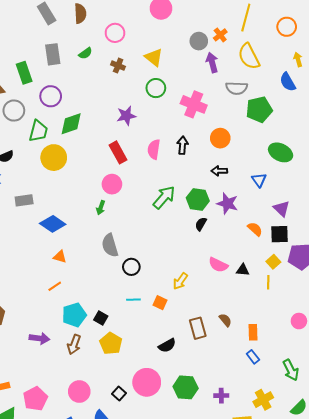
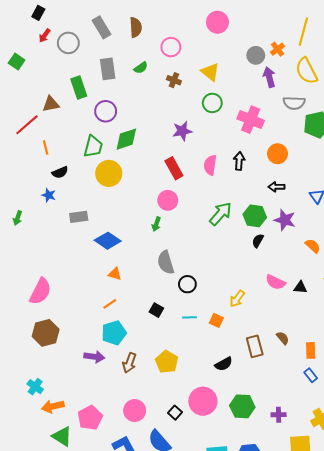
gray circle: (14, 111) -> (68, 43), moved
cyan pentagon: (74, 315) -> (114, 333), moved
black square: (101, 318) -> (156, 310), moved

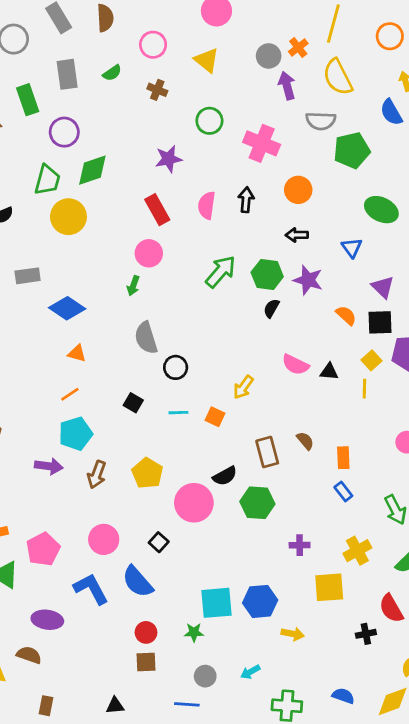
yellow triangle: (210, 72) -> (207, 60), moved
pink circle: (203, 401) -> (194, 503), moved
green hexagon: (242, 406) -> (257, 503), moved

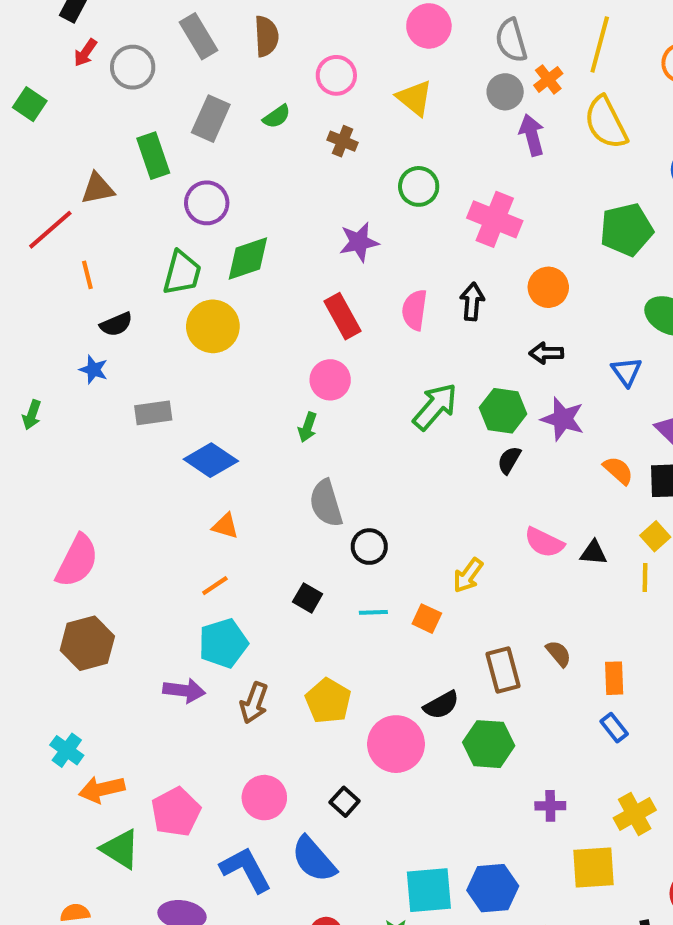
gray rectangle: (67, 74) -> (211, 119), turned 32
gray semicircle: (321, 121) -> (511, 40), moved, turned 72

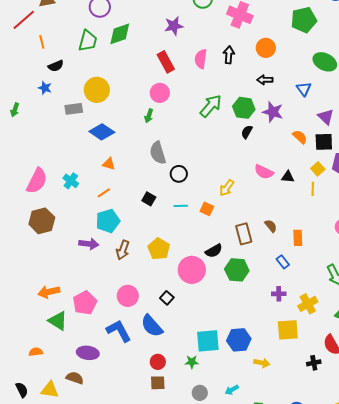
yellow circle: (213, 326) -> (97, 90), moved
blue rectangle: (614, 728) -> (283, 262), moved
cyan cross: (67, 750) -> (71, 181), moved
purple cross: (550, 806) -> (279, 294), moved

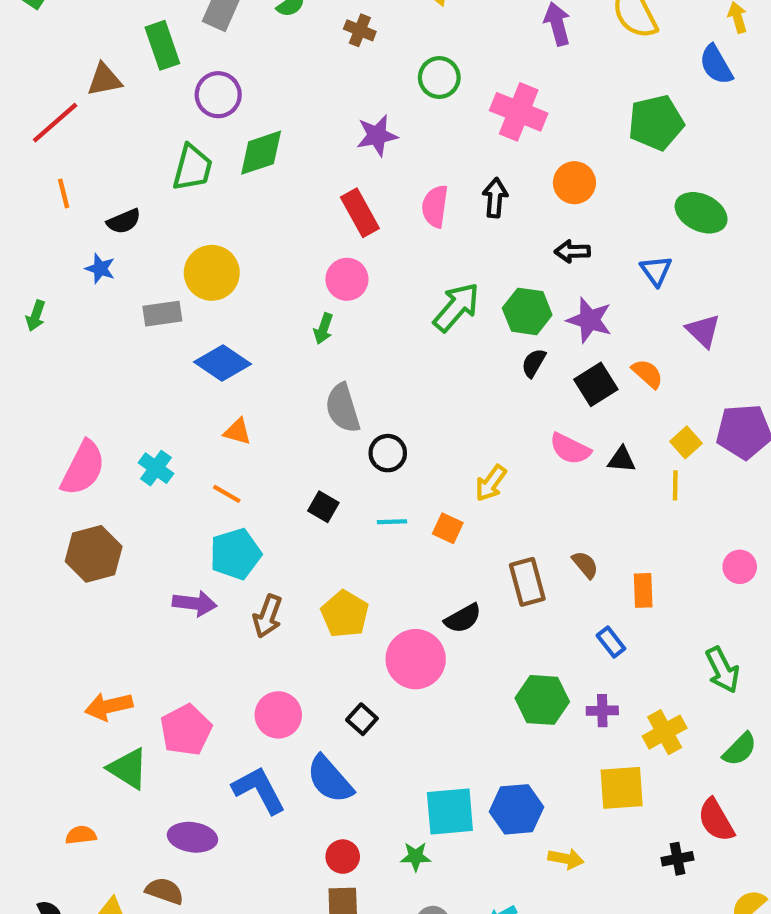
orange line: (42, 42) -> (64, 193), moved
black square: (324, 142) -> (596, 384), moved, turned -30
orange line: (104, 193) -> (227, 494), turned 64
green hexagon: (237, 270) -> (542, 700), moved

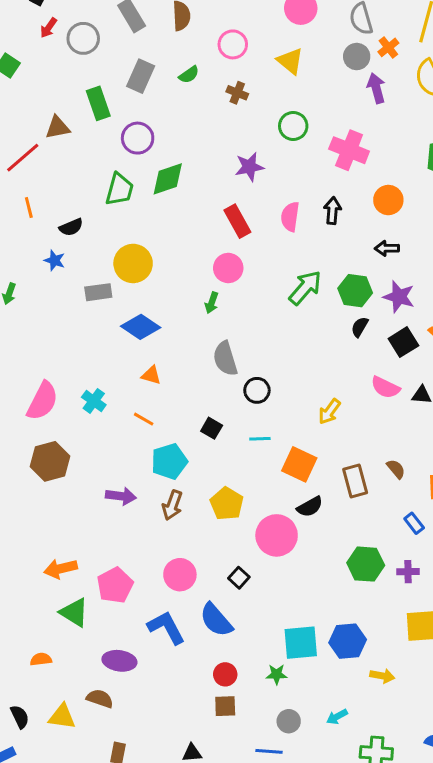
orange square: (448, 528) -> (299, 464), moved, size x1.6
cyan pentagon: (235, 554) -> (169, 461), moved

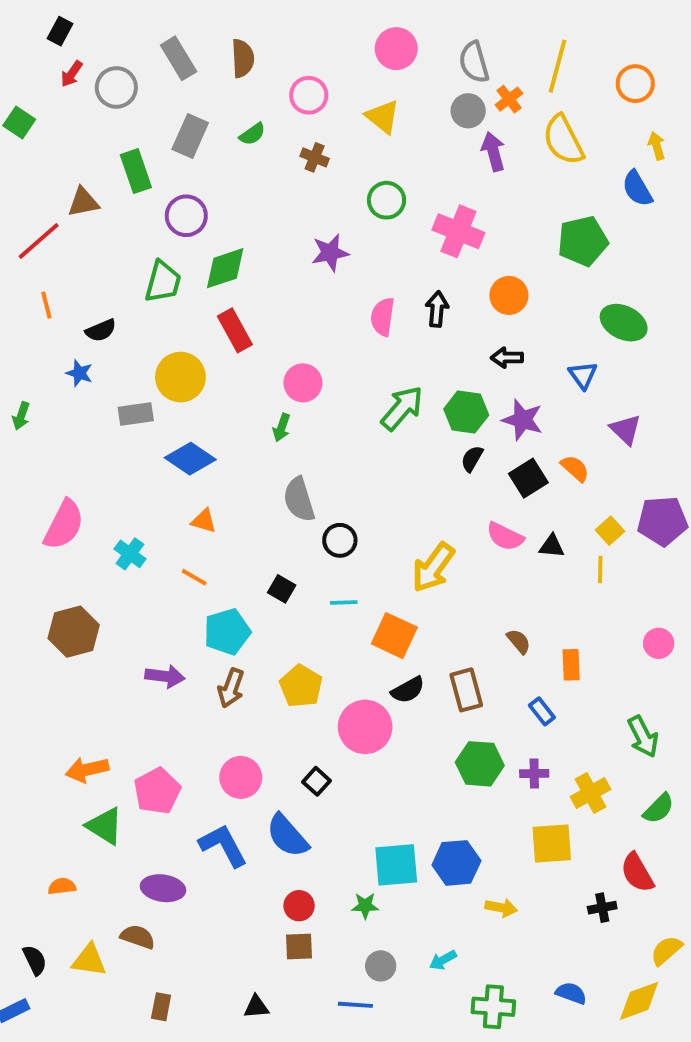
red rectangle: (237, 221) -> (235, 330), moved
pink semicircle: (42, 401) -> (64, 525), moved
yellow arrow: (329, 412) -> (433, 568), size x1.5
brown rectangle: (355, 481) -> (466, 690), moved

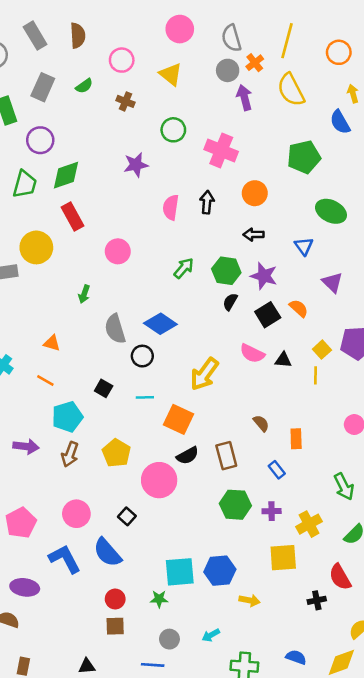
green arrow: (402, 408) -> (184, 268), size x0.7
green arrow: (282, 428) -> (84, 294), moved
blue diamond: (190, 459) -> (160, 324), moved

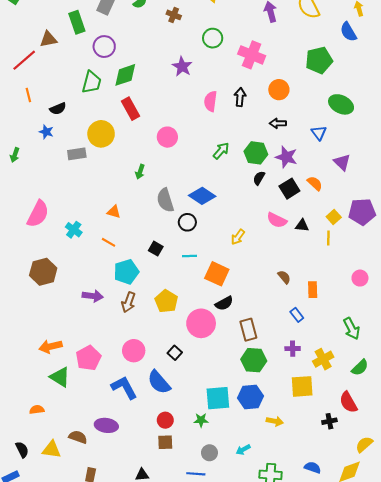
purple star: (136, 165) -> (182, 67), turned -30
yellow arrow: (204, 374) -> (238, 237), size x0.6
brown rectangle: (226, 456) -> (248, 330), moved
green hexagon: (235, 505) -> (254, 360), moved
purple ellipse: (25, 587) -> (106, 425), moved

